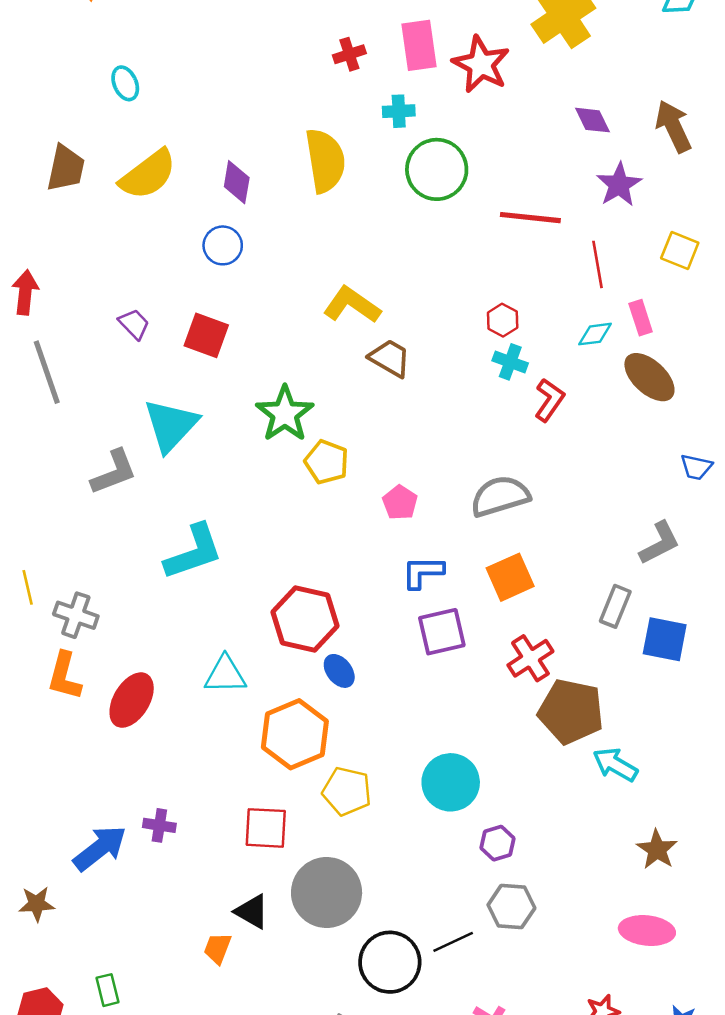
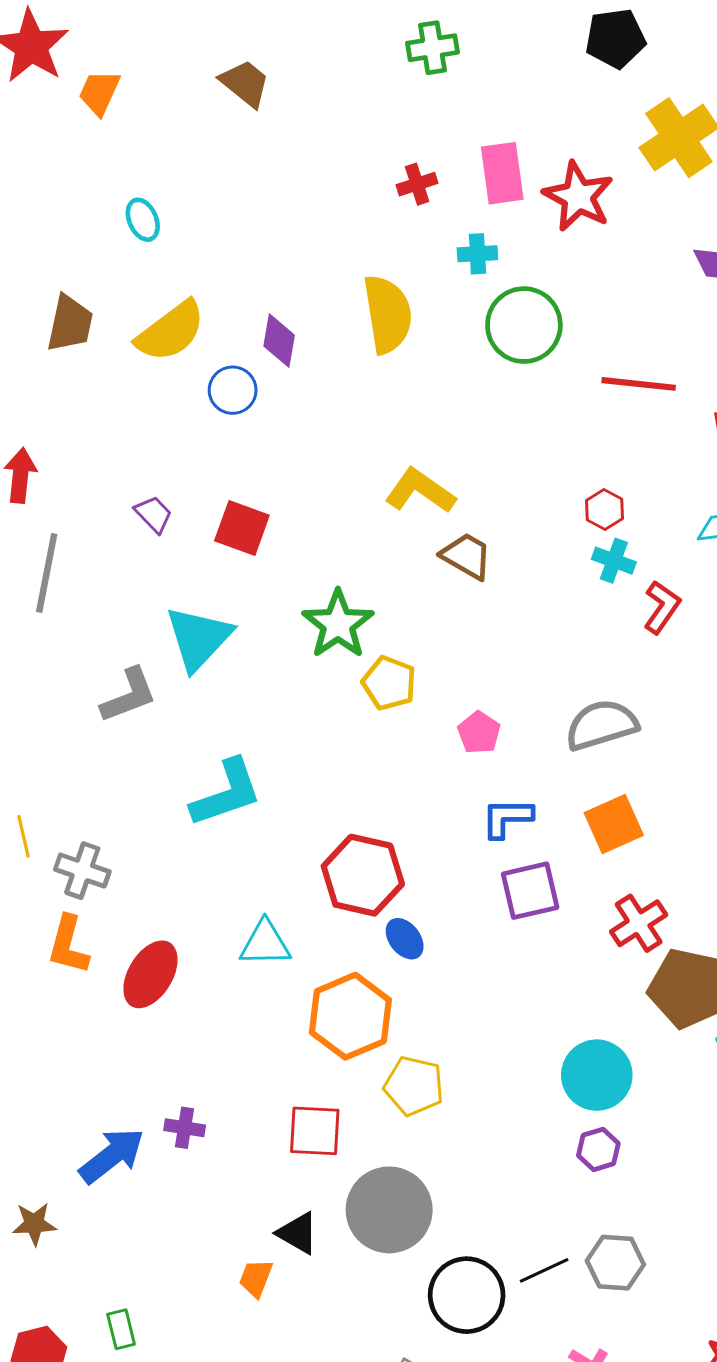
blue circle: (223, 245) -> (233, 390), moved
gray line: (47, 372) -> (47, 573), turned 30
cyan circle: (451, 782) -> (597, 1075), moved
gray hexagon: (511, 906) -> (615, 1263), moved

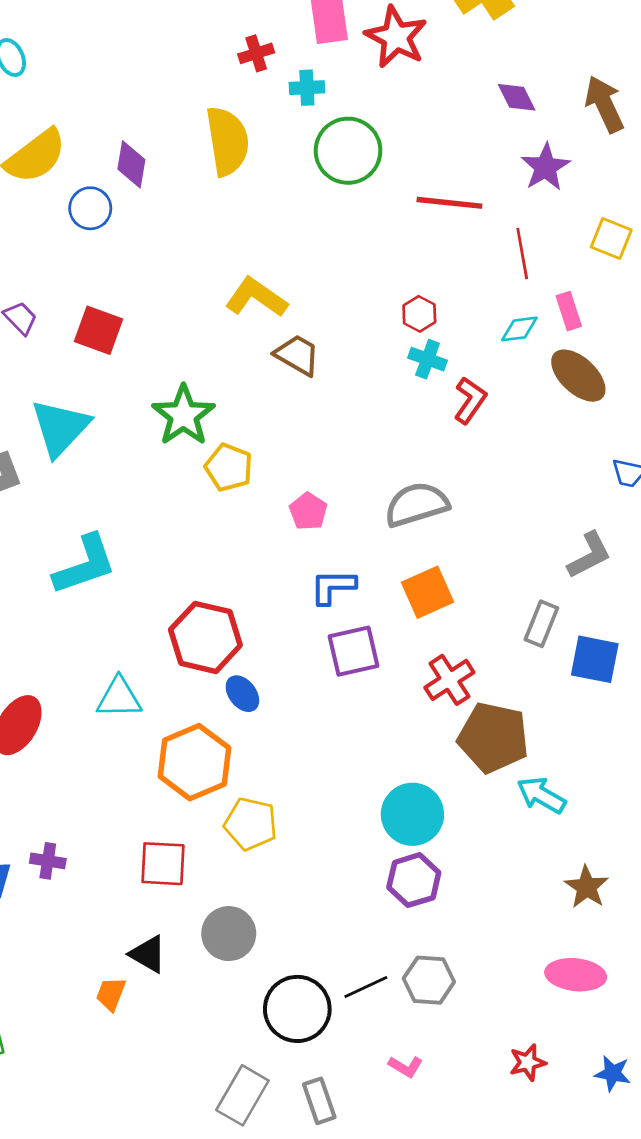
red cross: (417, 184) -> (256, 53), moved
purple hexagon: (598, 1149) -> (414, 880), size x1.4
gray circle: (389, 1210) -> (229, 934), size x0.7

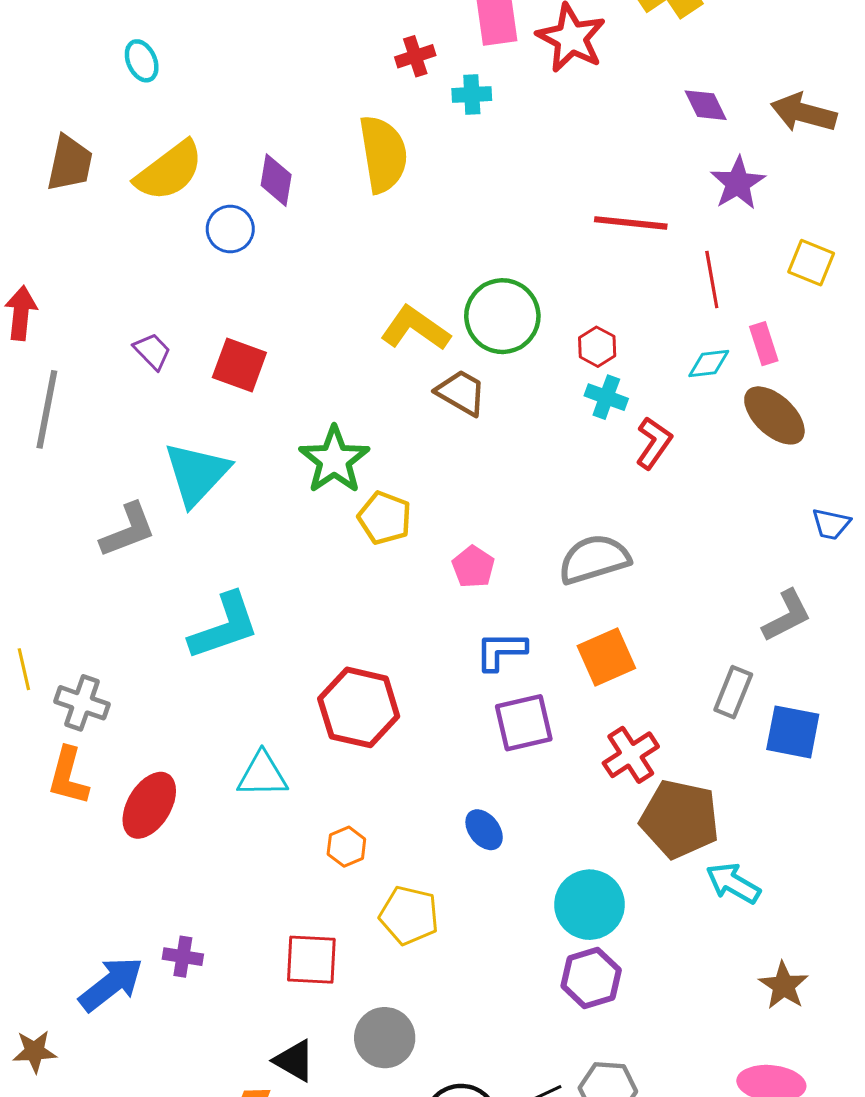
brown arrow: (604, 104) -> (804, 113), turned -50
green circle: (348, 151) -> (502, 316), moved
blue ellipse: (242, 694) -> (484, 830), moved
orange hexagon: (194, 762) -> (346, 847), size x0.5

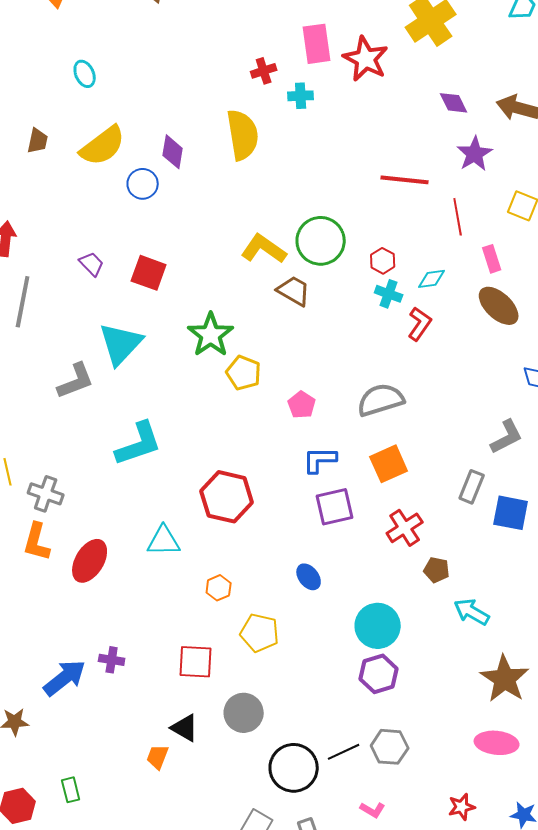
brown trapezoid: (70, 163) -> (38, 141), size x0.7
cyan diamond: (709, 364) -> (432, 279), moved
brown pentagon: (680, 819) -> (437, 570), size x0.5
brown star: (784, 986) -> (505, 679), size x1.5

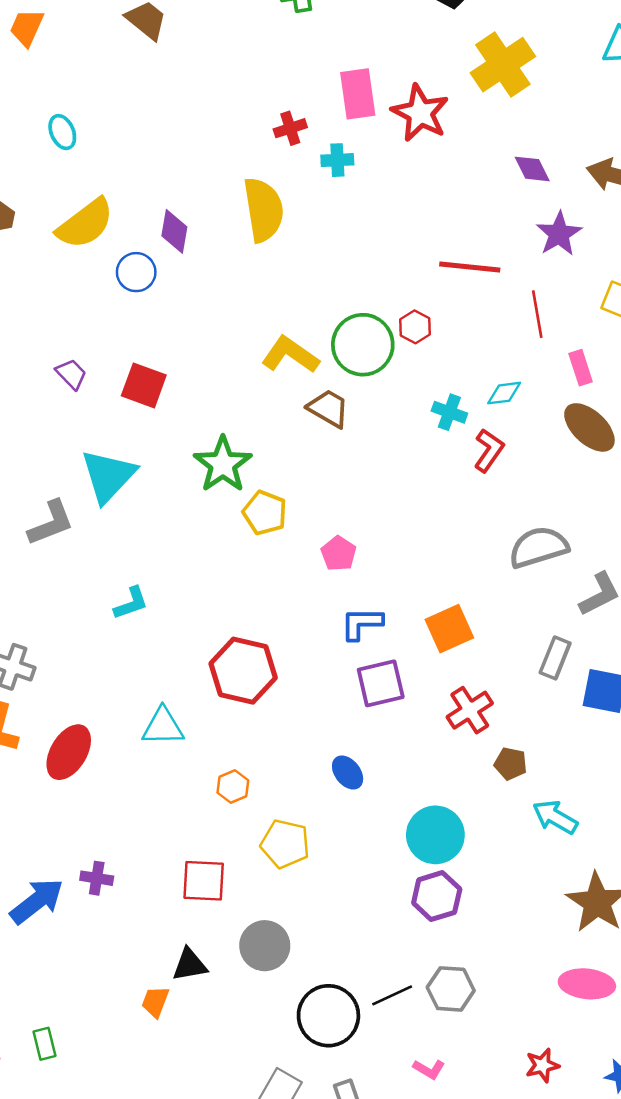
red hexagon: (383, 261) -> (415, 327), moved
gray semicircle: (381, 400) -> (539, 547), moved
cyan L-shape: (139, 444) -> (131, 603), size x0.6
black triangle: (185, 728) -> (190, 965), turned -40

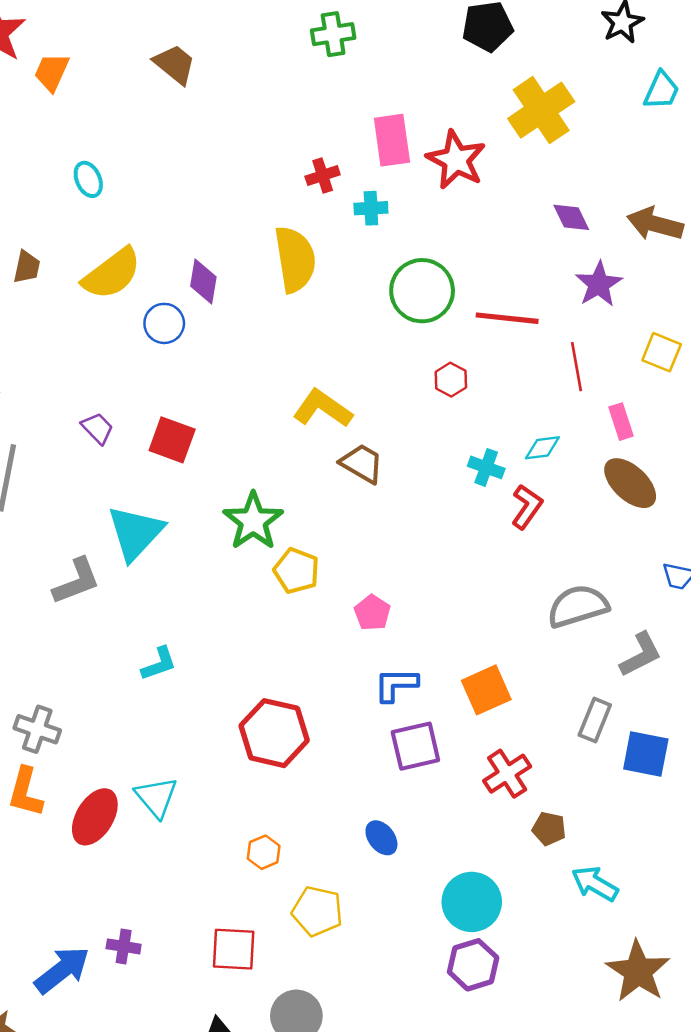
green circle: (363, 345) -> (422, 291), moved
cyan triangle: (163, 727) -> (156, 797), moved, turned 51

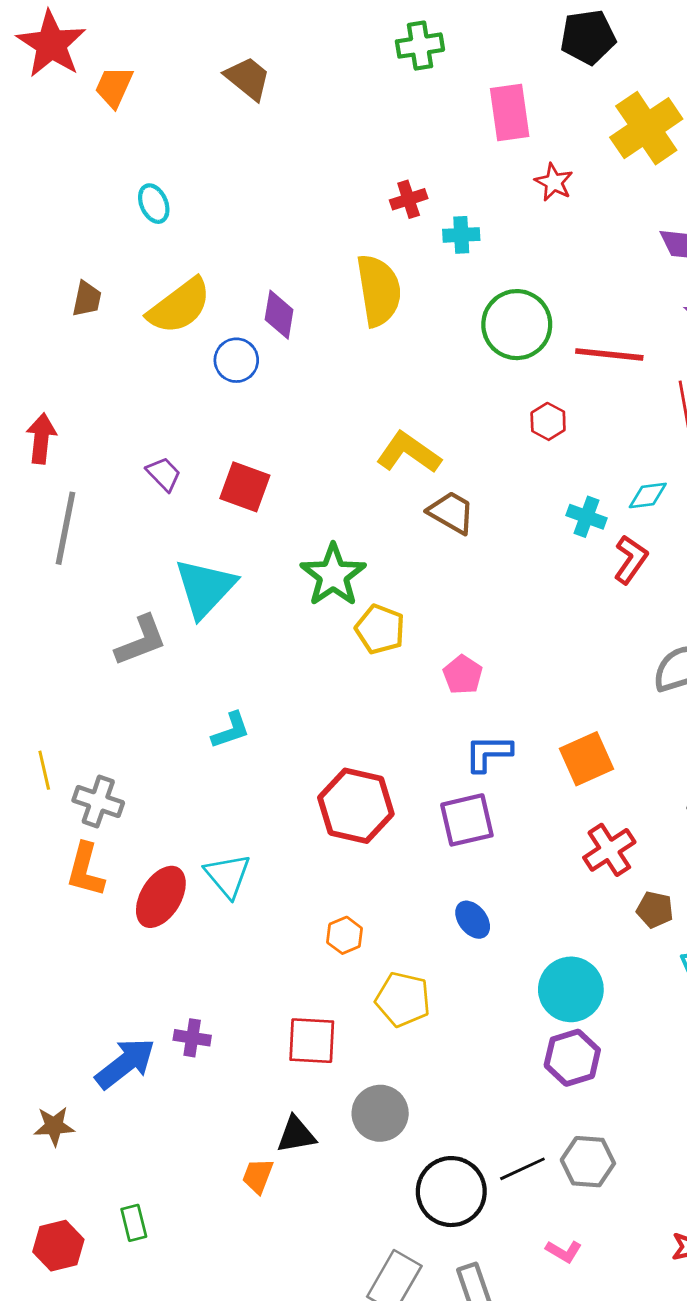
pink rectangle: (392, 140) -> (510, 112), moved
red star: (456, 160) -> (554, 182), size x0.6
purple square: (415, 746) -> (467, 820), moved

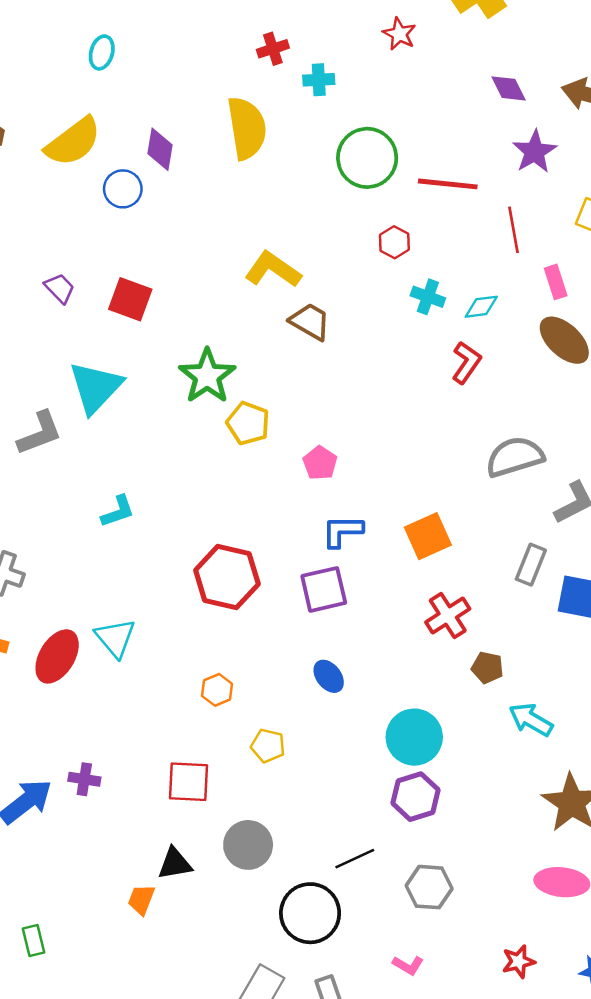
cyan ellipse: (154, 204) -> (102, 52), moved, turned 40
cyan cross: (587, 517) -> (428, 297), moved
yellow pentagon: (403, 999) -> (268, 746), size x0.7
black line: (522, 1169) -> (355, 859), moved

